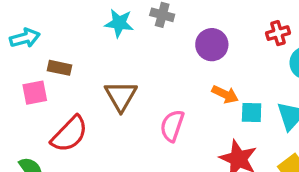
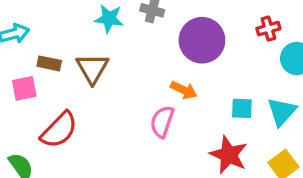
purple circle: (212, 45) -> (202, 40), size x1.4
orange arrow: (225, 94) -> (184, 90), moved
brown triangle: (121, 96) -> (92, 68), moved

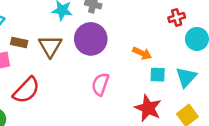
purple circle: (202, 40) -> (91, 39), moved
orange arrow: (184, 90) -> (142, 53), moved

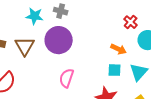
red cross: (177, 17) -> (131, 22), turned -32
orange arrow: (142, 53) -> (119, 49), moved

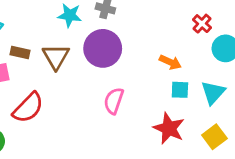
orange arrow: (119, 49) -> (170, 62), moved

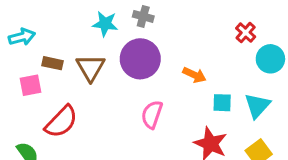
orange arrow: (170, 62) -> (194, 75), moved

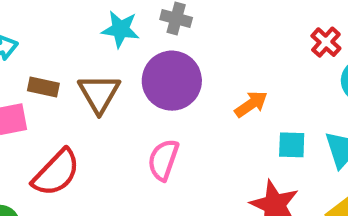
orange arrow: (194, 75) -> (251, 104), turned -60
pink semicircle: (152, 114) -> (163, 160), moved

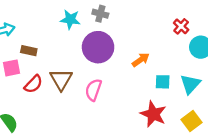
brown triangle: (99, 93) -> (61, 79), moved
red semicircle: (56, 173) -> (33, 84), moved, size x0.7

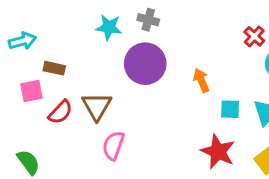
orange arrow: (141, 60) -> (201, 80), turned -78
pink semicircle: (93, 90) -> (113, 146), moved

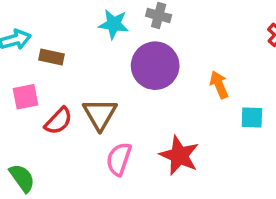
brown rectangle: (54, 68) -> (51, 57), moved
red star: (218, 152) -> (179, 156), moved

